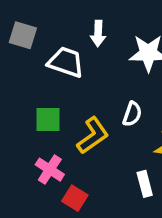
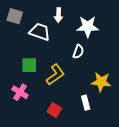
white semicircle: (132, 114) -> (78, 52), moved
pink cross: (50, 170) -> (20, 92), moved
red square: (75, 198) -> (54, 110), moved

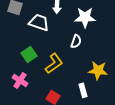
green square: (29, 65) -> (29, 54), turned -35

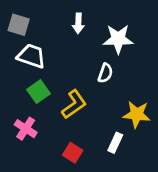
white trapezoid: (39, 22) -> (31, 56), moved
white rectangle: (83, 90) -> (115, 143), turned 40

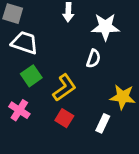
red square: (73, 153) -> (64, 118), moved

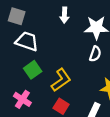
white semicircle: (93, 59) -> (95, 54), moved

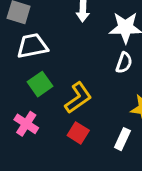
white trapezoid: (27, 41) -> (32, 46), turned -30

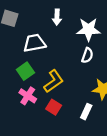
white trapezoid: (32, 46) -> (34, 43), moved
pink cross: (26, 124) -> (28, 96), moved

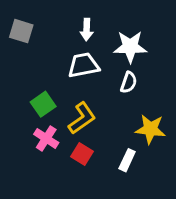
white trapezoid: (34, 43) -> (84, 65), moved

